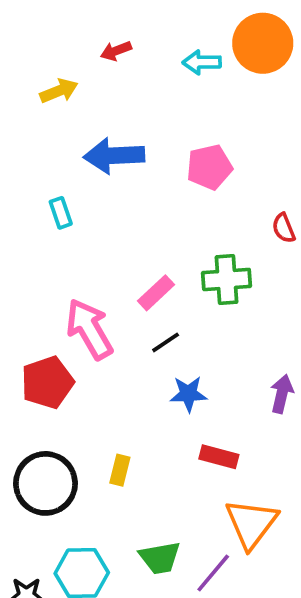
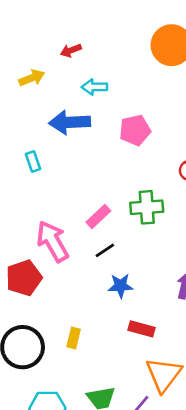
cyan arrow: (202, 62) -> (94, 87), moved

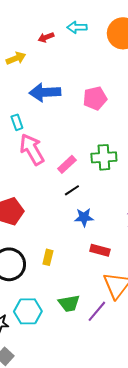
cyan arrow: (94, 87) -> (77, 27), moved
pink arrow: (53, 241) -> (32, 149), moved

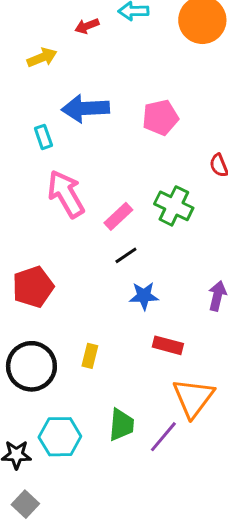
cyan rectangle: (17, 122) -> (43, 137), moved
green cross: (104, 157) -> (174, 206), turned 30
green trapezoid: (69, 303) -> (121, 425), turned -75

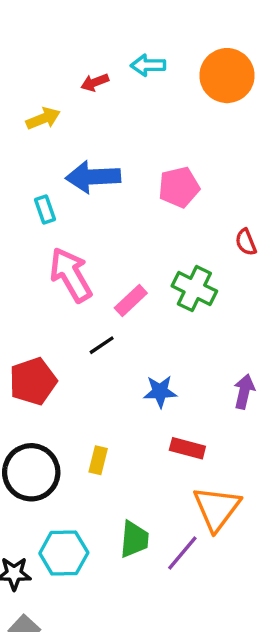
black line: (126, 255) -> (102, 345), moved

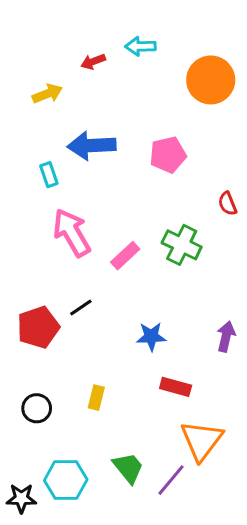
orange circle: (227, 76) -> (211, 80), moved
black line: (102, 345) -> (81, 307), moved
black circle: (31, 472) -> (37, 408), size x0.6
green trapezoid: (134, 539) -> (128, 468), turned -44

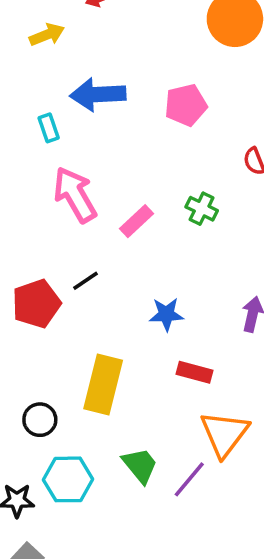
green cross: (182, 245) -> (202, 209), size x0.7
yellow rectangle: (96, 398) -> (103, 385), size x2.0
black circle: (37, 408) -> (40, 420), moved

